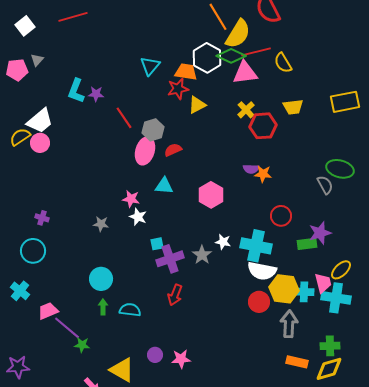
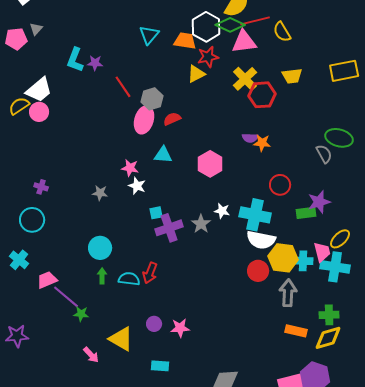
red star: (178, 89) -> (208, 57), moved
yellow cross: (246, 110) -> (245, 79), size x1.4
red arrow: (175, 295) -> (150, 273), moved

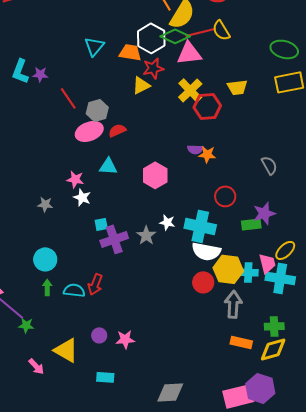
yellow semicircle: (282, 32) -> (221, 30), moved
pink ellipse: (144, 120) -> (89, 131), turned 52
green ellipse: (339, 138) -> (284, 49), moved

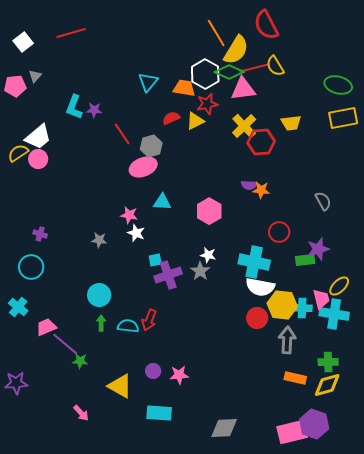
red semicircle: (117, 130) -> (171, 118), moved
white star: (167, 222) -> (208, 255), moved
pink arrow: (36, 366) -> (81, 413), moved
cyan rectangle: (105, 377) -> (159, 413), size x1.4

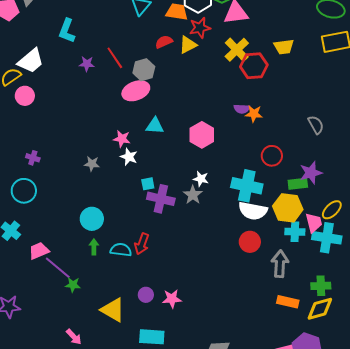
purple star: (94, 110) -> (87, 64), moved
pink circle: (38, 159) -> (25, 96), moved
purple cross: (168, 275) -> (161, 199), turned 32
yellow hexagon: (282, 305) -> (288, 208), moved

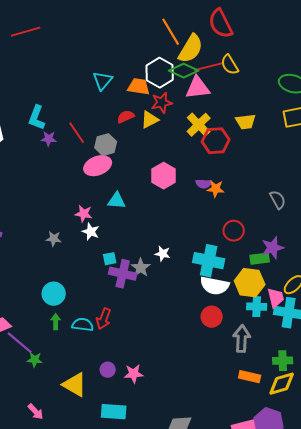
cyan L-shape: (67, 31) -> (37, 118), moved
pink hexagon: (202, 135) -> (164, 176), moved
gray star: (193, 195) -> (141, 268), moved

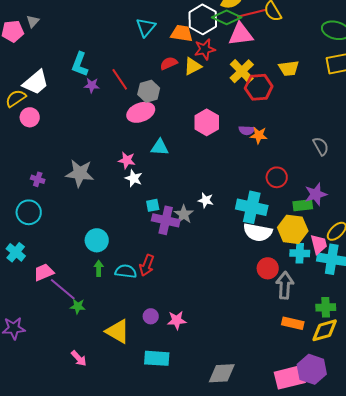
gray star: (54, 239) -> (80, 173), moved, size x1.8
red circle: (212, 317) -> (268, 268), moved

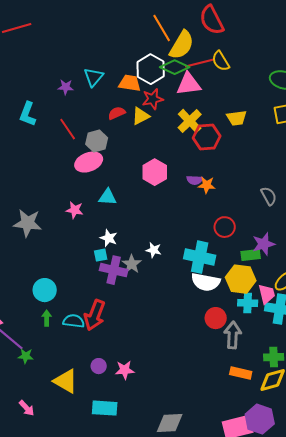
purple star: (92, 85) -> (66, 87), moved
white star: (134, 178) -> (109, 238), moved
red arrow: (147, 265) -> (95, 315), size x1.4

